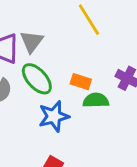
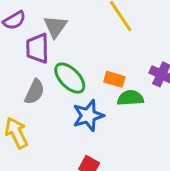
gray triangle: (32, 42) -> (55, 27), moved

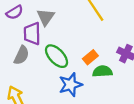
orange rectangle: (114, 79) -> (90, 57), turned -56
gray semicircle: (35, 92) -> (22, 55), moved

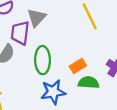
green ellipse: (57, 56) -> (43, 60), turned 35

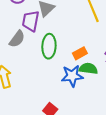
blue star: (53, 92) -> (72, 76), moved

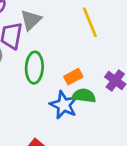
blue star: (72, 76) -> (64, 105), turned 30

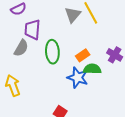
gray triangle: (31, 20) -> (73, 15), moved

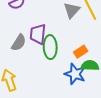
purple trapezoid: (32, 30) -> (38, 34), moved

